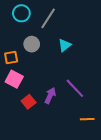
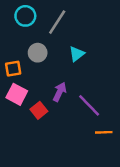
purple arrow: (50, 96) -> (60, 92), moved
red square: (29, 102) -> (39, 110), moved
orange line: (87, 119) -> (104, 132), moved

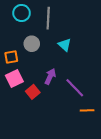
gray line: (57, 22) -> (48, 18), turned -30
cyan triangle: (77, 54) -> (65, 45), turned -40
pink square: (17, 94) -> (14, 79), turned 36

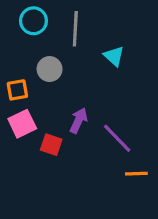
cyan triangle: (65, 45) -> (114, 56), moved
red square: (33, 92) -> (51, 145), turned -32

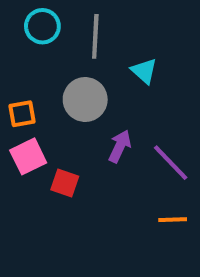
gray circle: (50, 69) -> (85, 100), moved, size x1.4
purple arrow: (79, 121) -> (120, 146), moved
purple line: (117, 138) -> (171, 163), moved

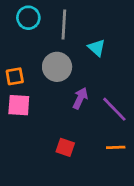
pink square: (28, 156) -> (19, 105), turned 30
red square: (65, 183) -> (65, 147), moved

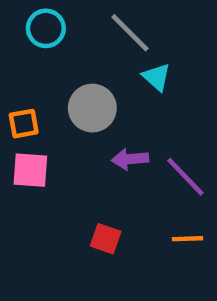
gray line: (64, 25) -> (130, 33), moved, turned -48
purple arrow: (80, 98) -> (130, 159), turned -120

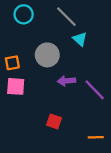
orange line: (188, 239) -> (96, 137), moved

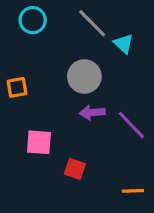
cyan triangle: (80, 39) -> (124, 44), moved
gray circle: (47, 55) -> (84, 76), moved
pink square: (16, 86) -> (39, 142), moved

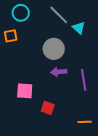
orange square: (17, 87) -> (11, 36), moved
purple line: (131, 125) -> (84, 80), turned 35

